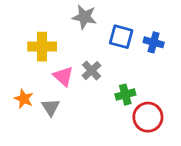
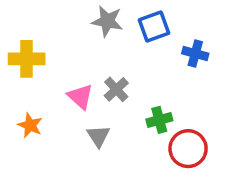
blue square: (121, 37) -> (154, 27), moved, turned -35
yellow cross: (42, 47) -> (27, 59), moved
gray triangle: (51, 107) -> (98, 136), moved

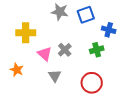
yellow cross: (27, 59) -> (26, 33), moved
green cross: (159, 120) -> (97, 50), moved
red circle: (188, 149) -> (92, 83), moved

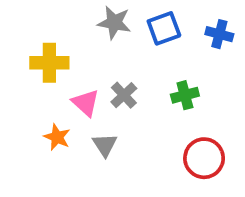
blue cross: (109, 30) -> (219, 34), moved
orange star: (17, 70) -> (57, 137), moved
red circle: (92, 83) -> (204, 158), moved

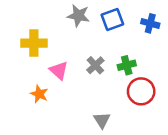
gray cross: (124, 95) -> (95, 65), moved
gray triangle: (105, 145) -> (102, 120), moved
red circle: (204, 158) -> (141, 91), moved

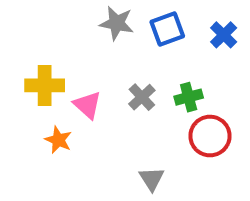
blue cross: (150, 23) -> (224, 35), turned 30
yellow cross: (34, 43) -> (45, 85), moved

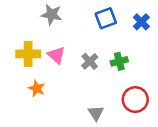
gray star: (117, 23) -> (52, 15), moved
pink triangle: (87, 105) -> (56, 55), moved
red circle: (210, 136) -> (135, 100), moved

